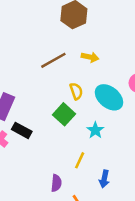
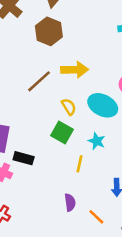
yellow arrow: (90, 57) -> (75, 70), size x1.5
yellow line: (80, 160) -> (80, 164), moved

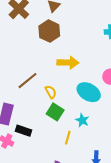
brown line: (39, 81) -> (27, 81), moved
yellow semicircle: (69, 107) -> (51, 92), moved

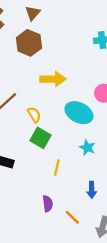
cyan star: (82, 120) -> (87, 148), moved

